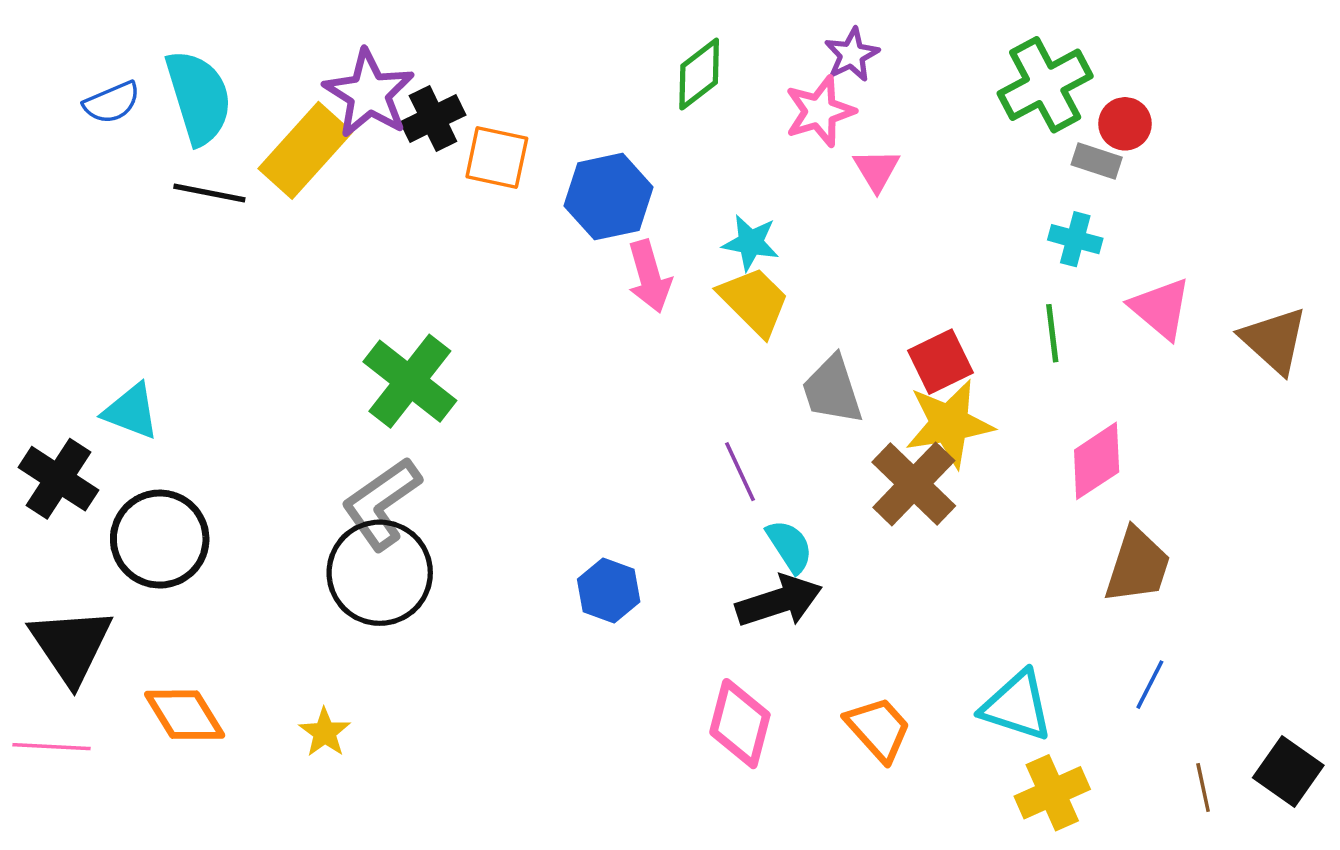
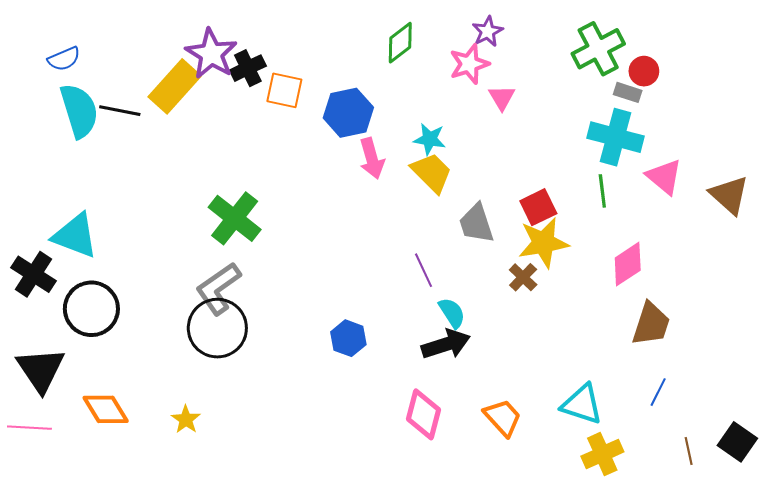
cyan semicircle: (199, 97) -> (79, 111), moved
cyan cross: (1075, 239) -> (615, 137), size x1.8
cyan triangle: (131, 411) -> (75, 236), size x1.4
brown cross: (914, 484) -> (523, 277), size x0.6

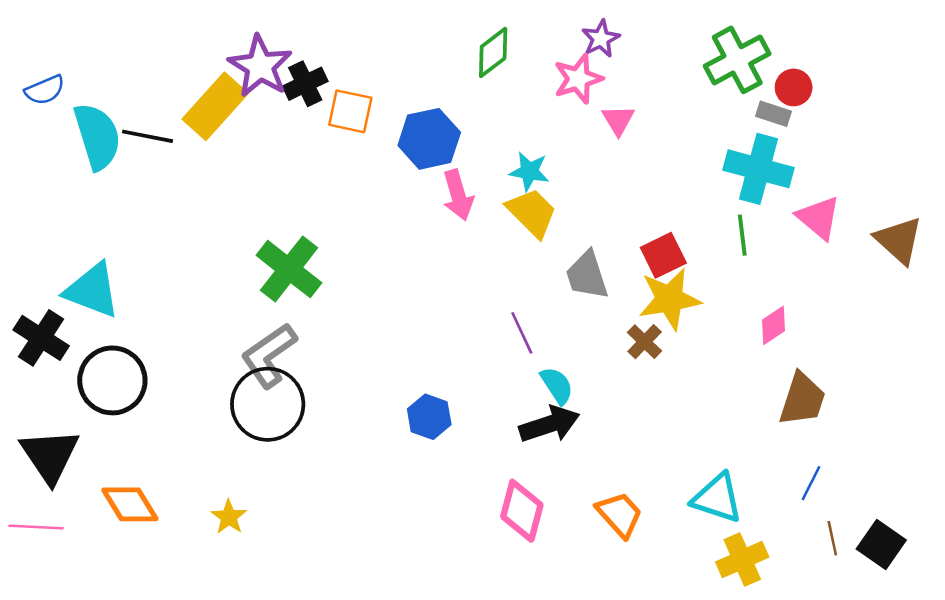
blue semicircle: (64, 59) -> (45, 90), moved
pink diamond: (628, 264) -> (774, 325), size x0.7
black square: (737, 442) -> (881, 544), moved
brown line: (689, 451) -> (832, 538), moved

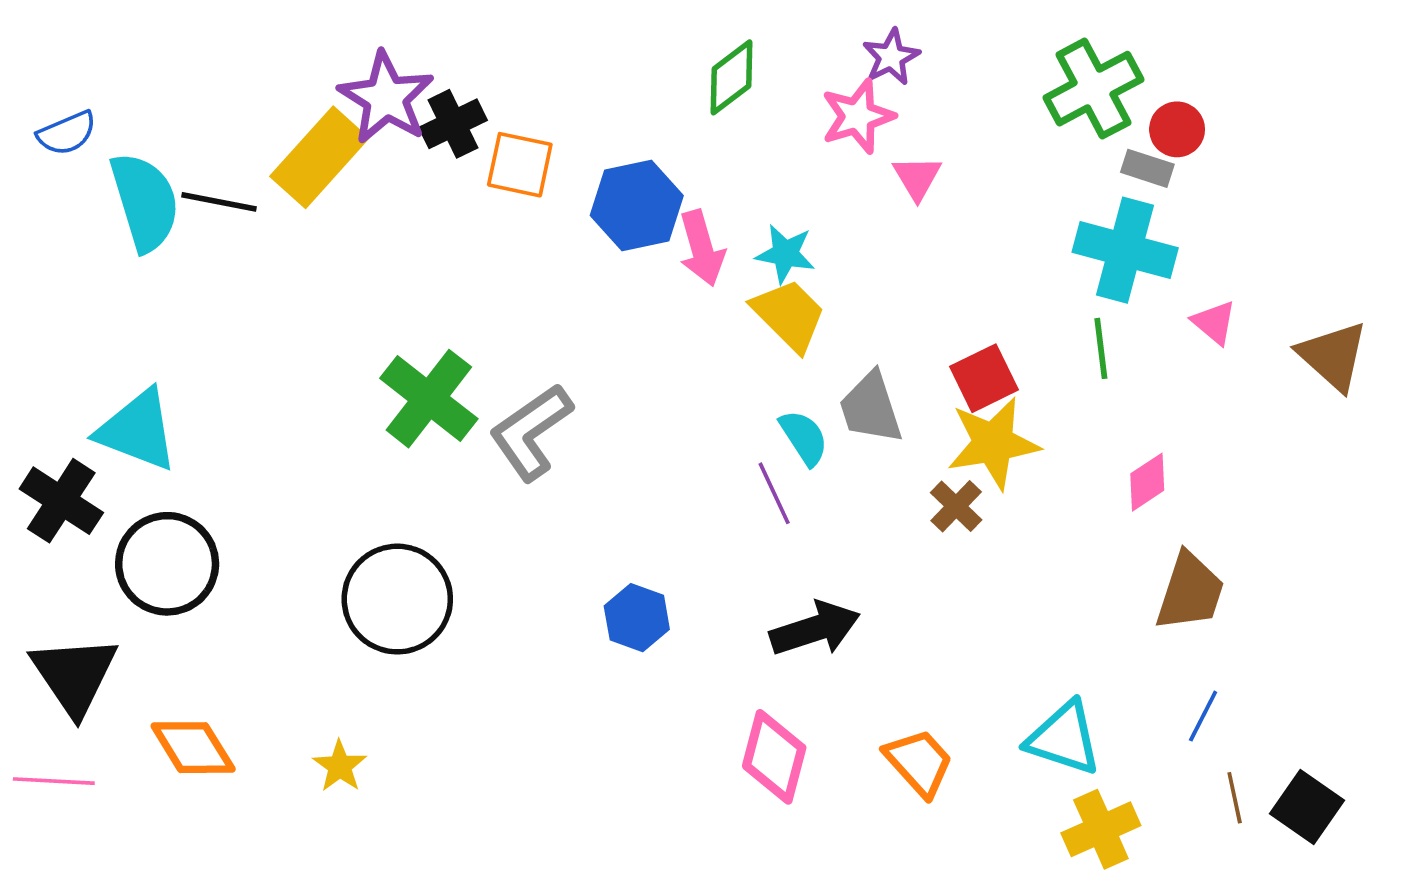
pink arrow: (458, 195) -> (702, 248), moved
pink triangle: (819, 218) -> (1214, 322), size x0.7
gray L-shape: (269, 355) -> (531, 432), moved
cyan semicircle: (557, 385) -> (804, 438), moved

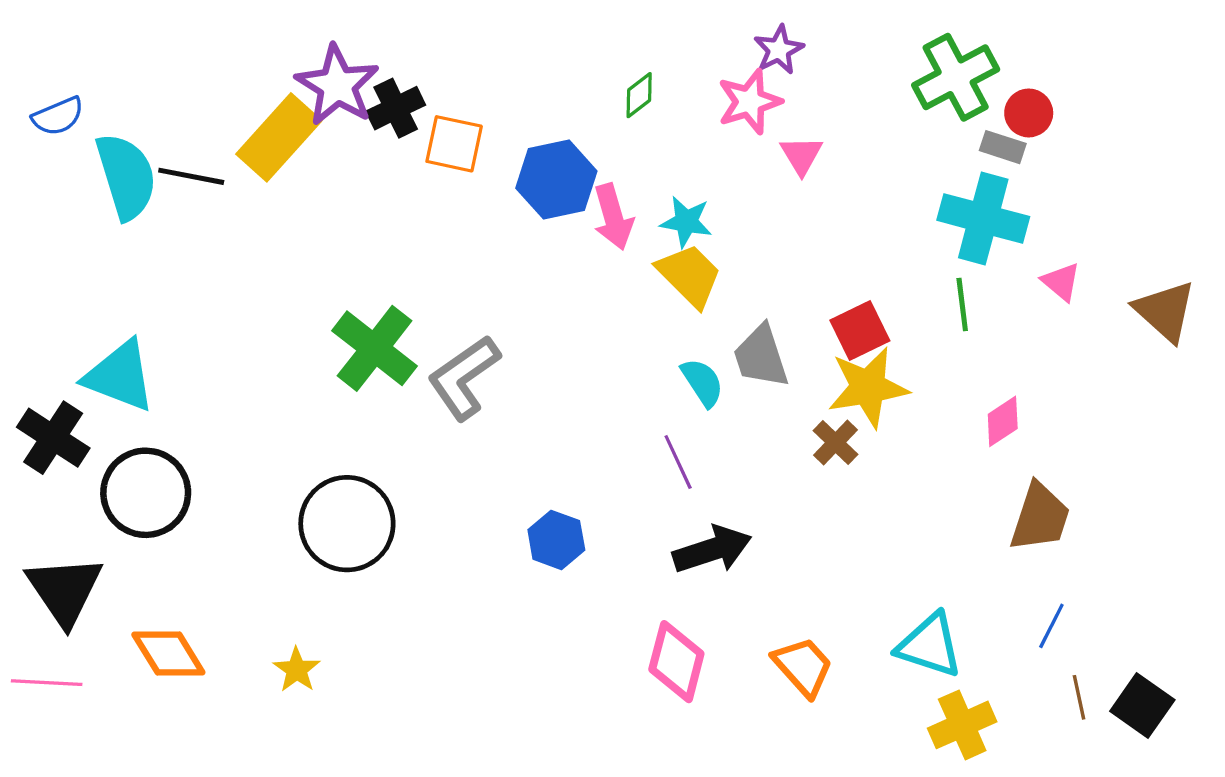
green diamond: (731, 77) -> (639, 95), moved, size x0.7
purple line: (774, 493) -> (678, 462), moved

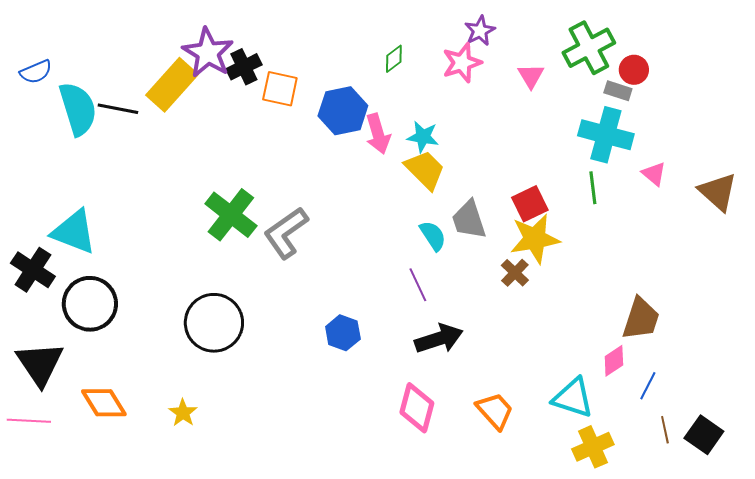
pink triangle: (801, 155) -> (531, 76), moved
pink diamond: (1003, 421) -> (614, 361), moved

